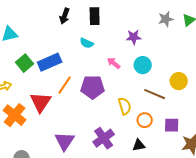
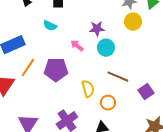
purple star: (134, 37) -> (97, 29), moved
yellow circle: (179, 81) -> (133, 22), moved
purple square: (172, 125) -> (146, 92), moved, turned -35

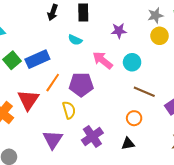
purple star: (97, 29) -> (119, 31), moved
pink arrow: (77, 46) -> (103, 60), size x1.5
yellow semicircle: (88, 89) -> (69, 110), moved

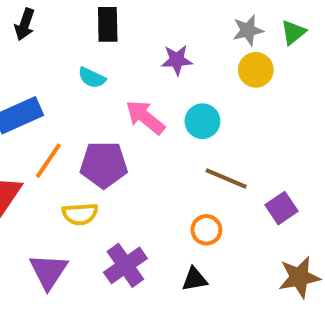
black arrow: (53, 12) -> (25, 24), moved
yellow semicircle: (69, 110) -> (80, 214), turned 102

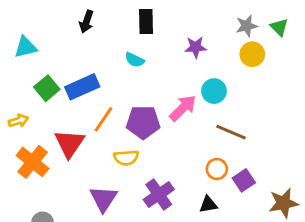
green triangle: (293, 32) -> (279, 27), turned -36
pink arrow: (145, 117) -> (183, 108), moved, turned 96
purple square: (281, 208) -> (244, 180), moved

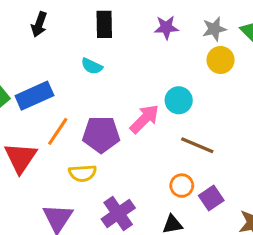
purple star: (196, 47) -> (166, 27), moved

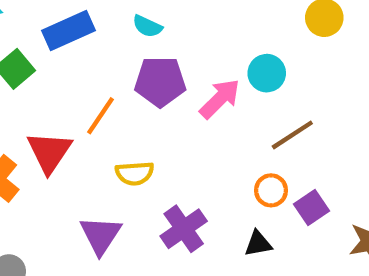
blue rectangle: (34, 96) -> (68, 31), moved
purple pentagon: (101, 134) -> (160, 82), moved
brown line: (197, 145) -> (292, 135), turned -56

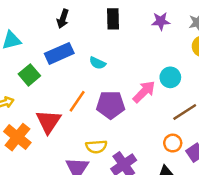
cyan semicircle: (147, 26) -> (97, 63), moved
purple pentagon: (160, 82) -> (111, 105), moved
yellow semicircle: (135, 173) -> (96, 147), moved

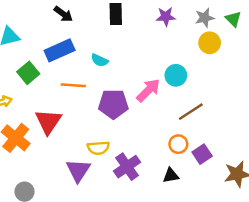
black arrow: (63, 19) -> (63, 14), turned -72
orange line: (77, 101) -> (73, 85), moved, turned 60

